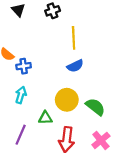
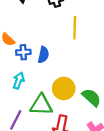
blue semicircle: (75, 66) -> (43, 55), moved, turned -56
green triangle: (45, 118) -> (41, 105), size x1.6

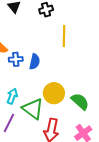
cyan arrow: (19, 81) -> (12, 96), moved
green triangle: (41, 105) -> (33, 109), turned 35

